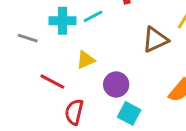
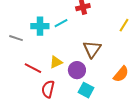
brown triangle: (155, 40) -> (92, 49), moved, turned -30
yellow triangle: (86, 60) -> (56, 62), moved

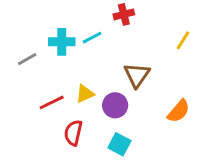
gray line: (16, 38) -> (27, 59), turned -48
red line: (33, 68) -> (52, 102), turned -54
cyan square: (86, 90) -> (119, 144), moved

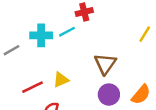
red cross: (124, 14) -> (84, 12), moved
purple circle: (115, 105) -> (109, 95), moved

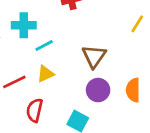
cyan line: (67, 32) -> (44, 46), moved
orange semicircle: (141, 95) -> (133, 90), turned 140

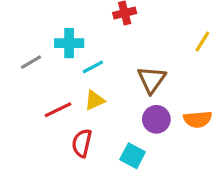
orange semicircle: (133, 90) -> (198, 119), turned -95

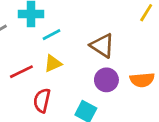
brown triangle: (152, 80) -> (102, 46), turned -32

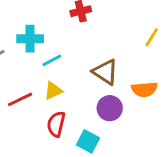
orange semicircle: (142, 80) -> (144, 89), moved
red semicircle: (42, 100) -> (56, 124), moved

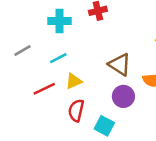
cyan cross: (30, 39) -> (60, 21), moved
cyan line: (52, 60) -> (58, 58), moved

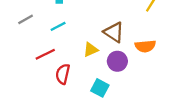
yellow triangle: (74, 81) -> (91, 50), moved
red semicircle: (76, 110) -> (63, 74), moved

